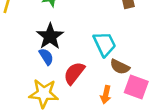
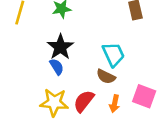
brown semicircle: (120, 67) -> (106, 77), moved
red semicircle: (74, 73) -> (84, 101), moved

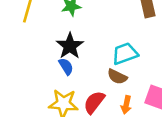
cyan trapezoid: (113, 54) -> (125, 54), turned -85

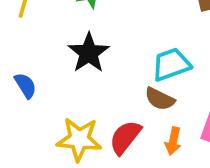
blue semicircle: (66, 66) -> (25, 85), moved

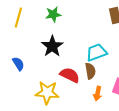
brown semicircle: (160, 99) -> (90, 71), turned -126
red semicircle: (125, 137) -> (70, 75), moved, turned 78

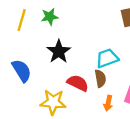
green star: (53, 14) -> (50, 17), moved
blue semicircle: (18, 64) -> (22, 71), size x1.5

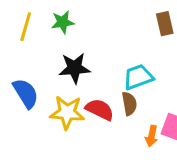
black star: (59, 51) -> (75, 68), turned 30
yellow star: (53, 102) -> (67, 112), moved
orange arrow: (108, 103) -> (151, 136), moved

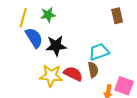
blue semicircle: (26, 93) -> (34, 38), moved

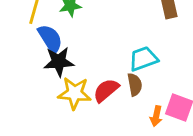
black star: (56, 46) -> (59, 62), moved
red semicircle: (73, 74) -> (106, 90), turned -66

